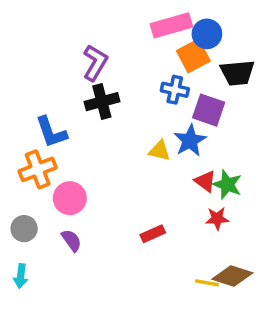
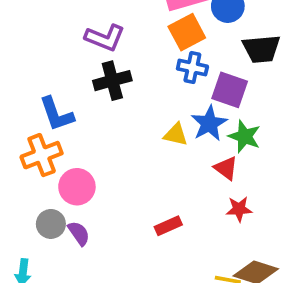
orange square: (193, 56) -> (187, 32), moved
purple L-shape: (95, 63) -> (105, 38), turned 81
green star: (227, 185) -> (245, 136), moved
gray circle: (24, 229) -> (51, 224), moved

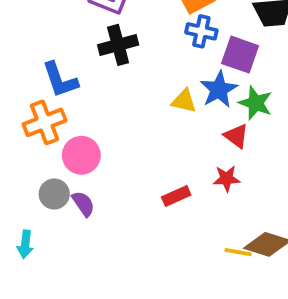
red star: (239, 209) -> (227, 179), moved

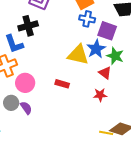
black cross: (118, 45) -> (28, 26), moved
yellow triangle: (184, 101) -> (78, 55), size x1.6
red rectangle: (176, 196) -> (62, 84), moved, turned 40

